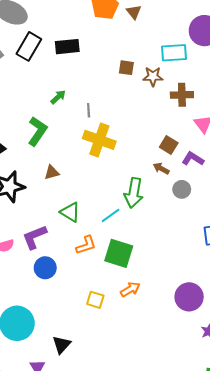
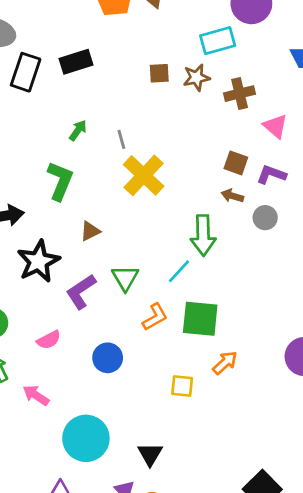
yellow cross: (99, 140) -> (144, 175), turned 36
green triangle: (70, 212) -> (125, 278), turned 40
purple L-shape: (34, 237) -> (81, 292), moved

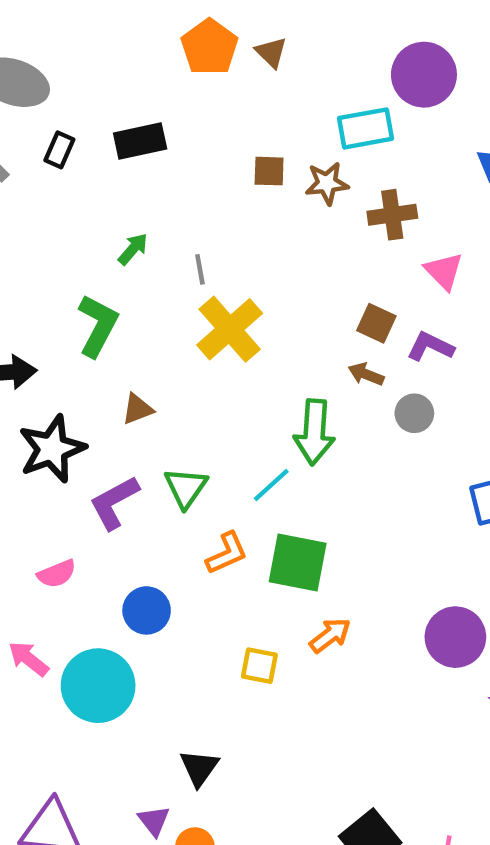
black rectangle: (26, 72) -> (59, 150), size x0.6
cyan circle: (86, 438) -> (98, 686), moved

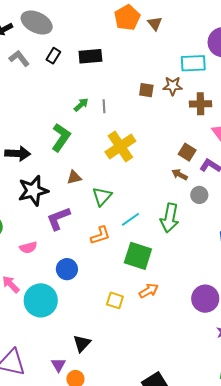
brown square: (269, 171) -> (146, 90), moved
gray line: (200, 269) -> (104, 106), moved
green arrow: (314, 432) -> (170, 218), moved
green triangle: (186, 488) -> (102, 196), moved
orange L-shape: (227, 553) -> (100, 235), moved

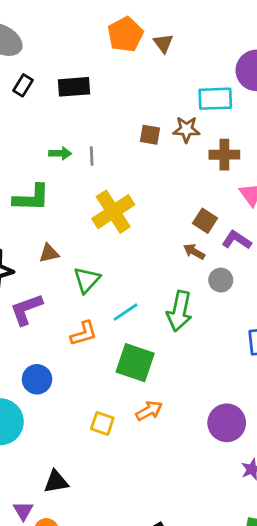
green arrow: (81, 105) -> (60, 153), turned 42
green L-shape: (61, 137) -> (32, 198), turned 56
black triangle: (82, 343) -> (56, 482), turned 36

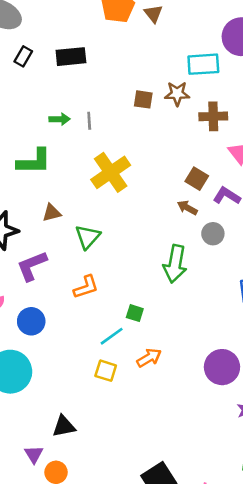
cyan line: (126, 312) -> (112, 336), moved
green square: (135, 363) -> (135, 313), size x0.5
blue circle: (37, 379) -> (31, 321), moved

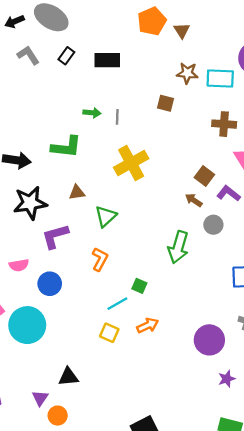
brown star: (177, 94) -> (187, 73), moved
orange L-shape: (86, 287) -> (100, 259), turned -50

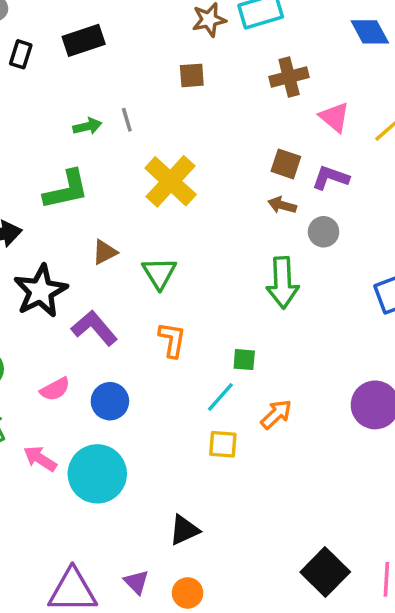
purple L-shape: (55, 236) -> (94, 328), turned 84
purple triangle: (40, 398) -> (136, 582), moved

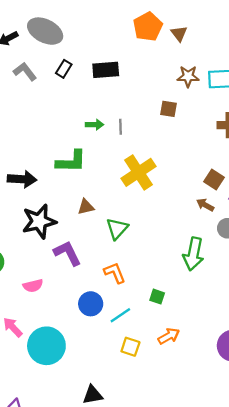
orange L-shape: (172, 340) -> (115, 273), turned -45
cyan line: (220, 397) -> (120, 315), moved
blue circle: (110, 401) -> (91, 304), moved

